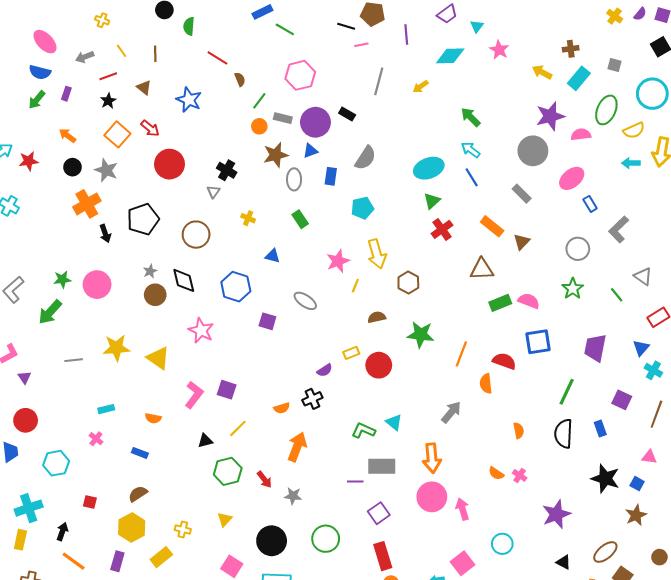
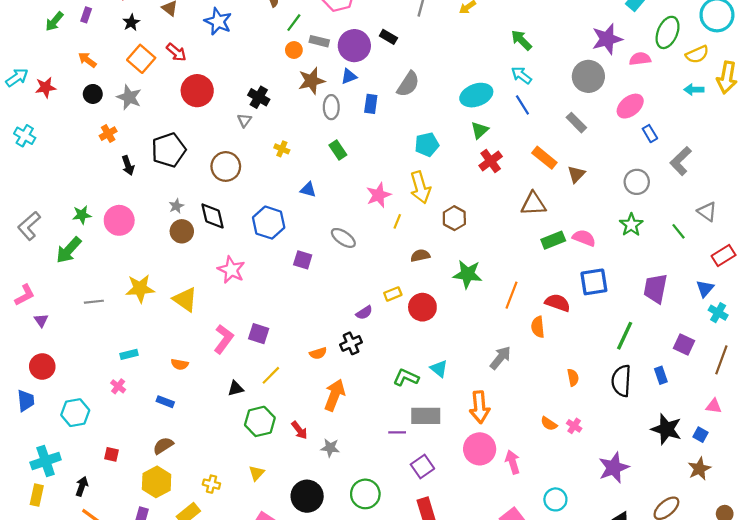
orange cross: (87, 204) -> (108, 134), size x0.6
cyan pentagon: (362, 208) -> (427, 145), moved

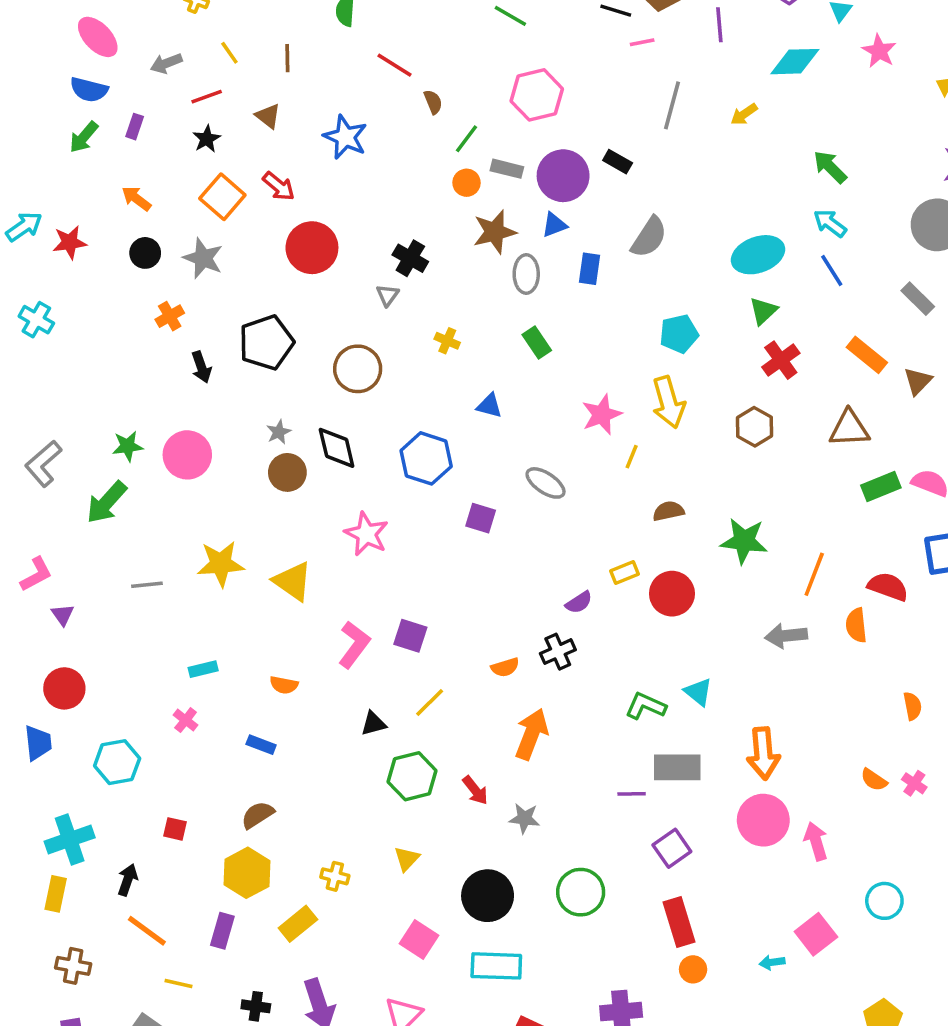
brown hexagon: (454, 218) -> (754, 427), moved
gray arrow: (500, 358) -> (786, 636), moved, turned -135

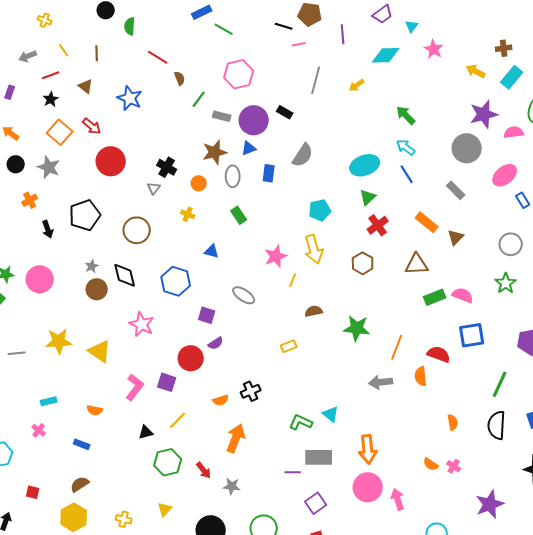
orange circle: (467, 183) -> (199, 183), moved
red circle: (672, 594) -> (191, 358), moved
purple semicircle: (579, 602) -> (216, 343), moved

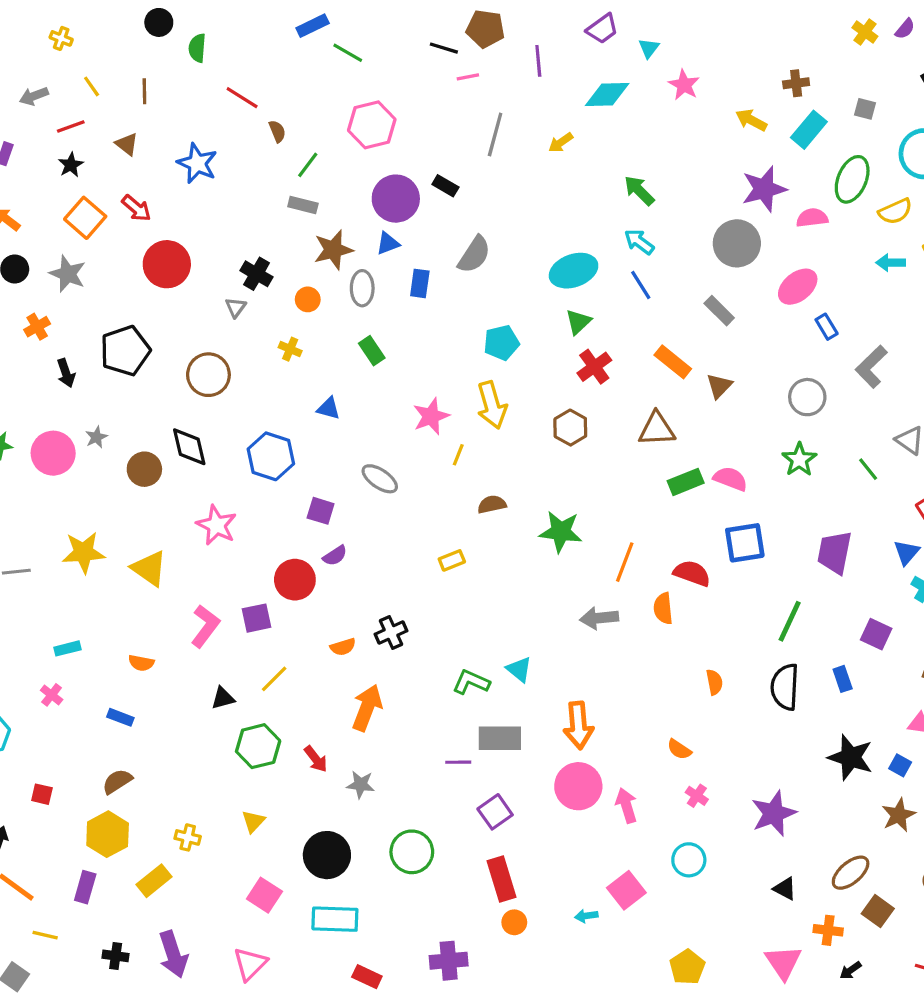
gray rectangle: (222, 116) -> (303, 205), moved
gray star: (92, 266) -> (96, 437), moved
purple square: (167, 382) -> (256, 618), turned -30
pink cross: (454, 466) -> (697, 796), moved

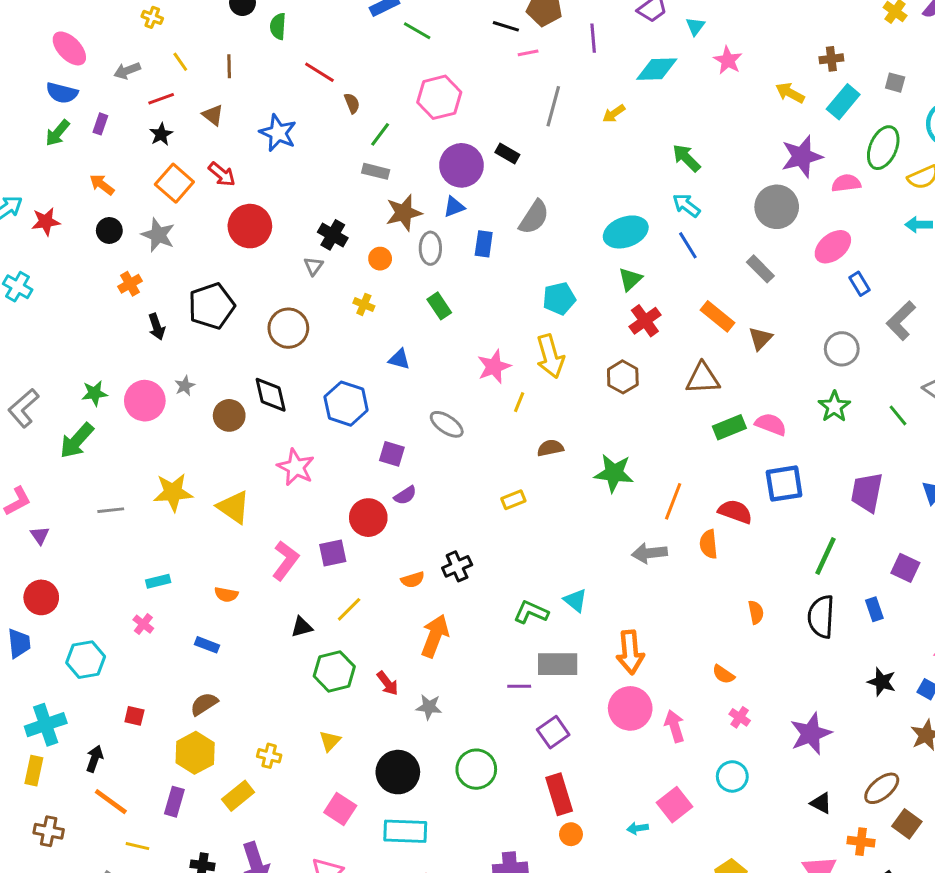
black star: (851, 757) -> (882, 682), size x0.7

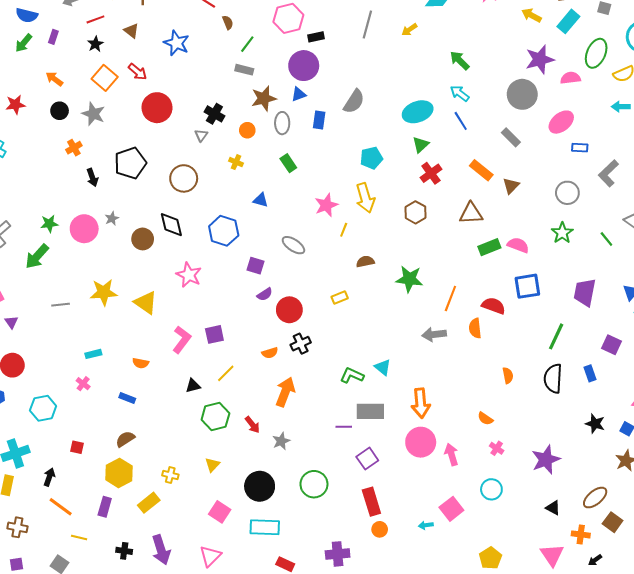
black rectangle: (507, 154) -> (316, 37), moved, turned -42
blue rectangle: (860, 284) -> (580, 148), turned -56
red circle: (368, 518) -> (289, 310), moved
gray star: (429, 707) -> (281, 441), turned -30

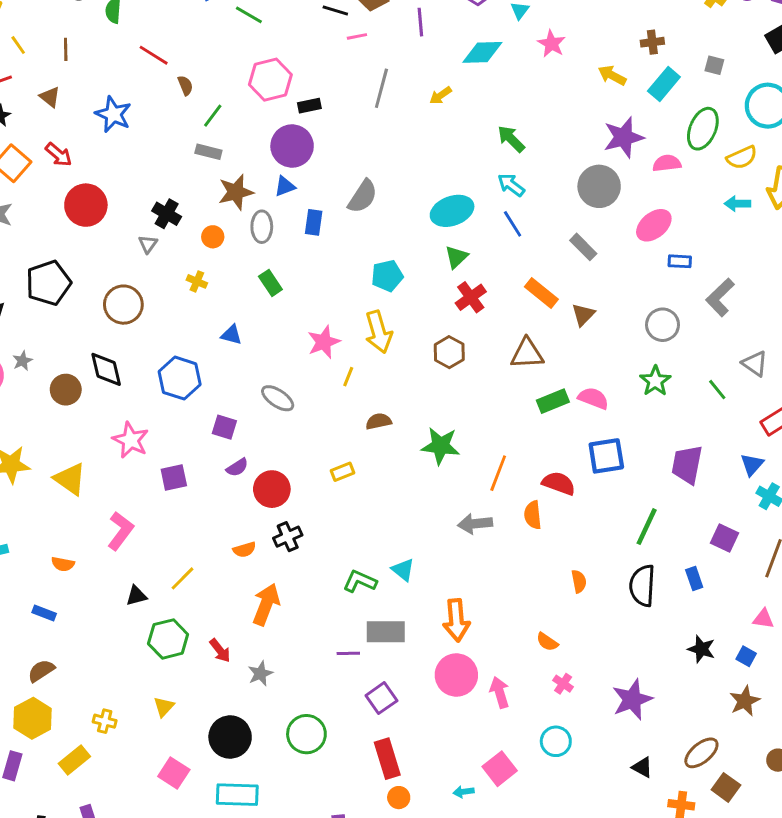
purple square: (214, 334) -> (174, 478), moved

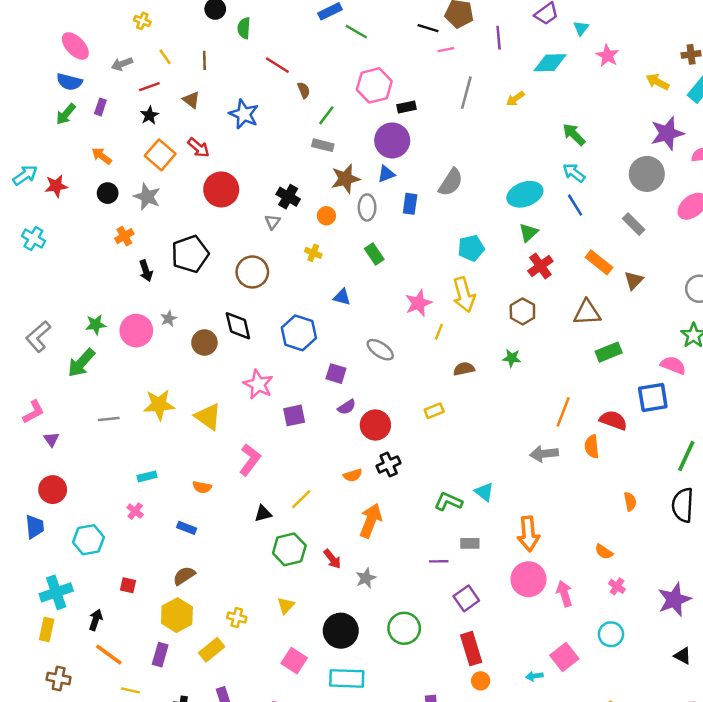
pink semicircle: (593, 398) -> (673, 365), moved
green star: (441, 446) -> (512, 358), moved, size x0.6
gray rectangle: (386, 632) -> (470, 543), size x0.6

